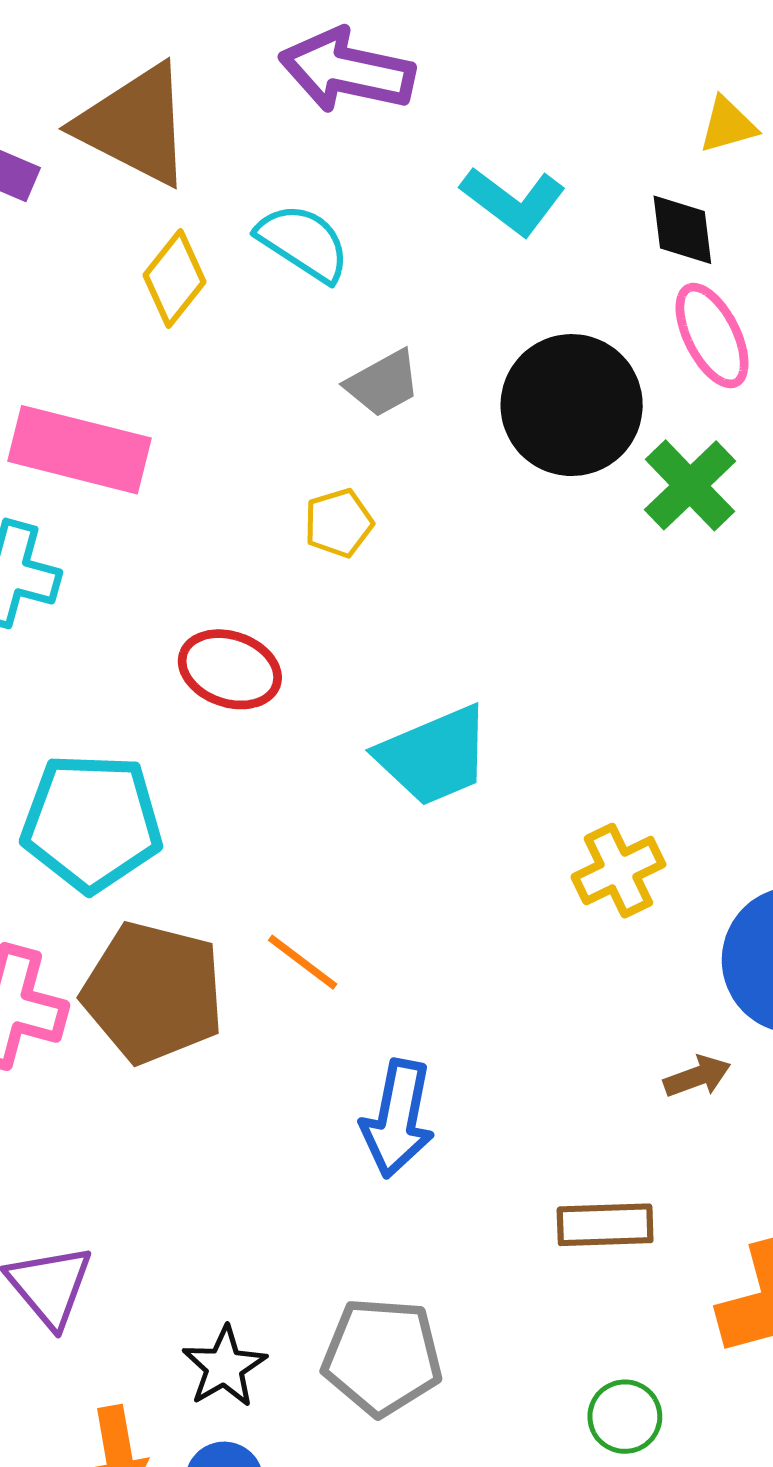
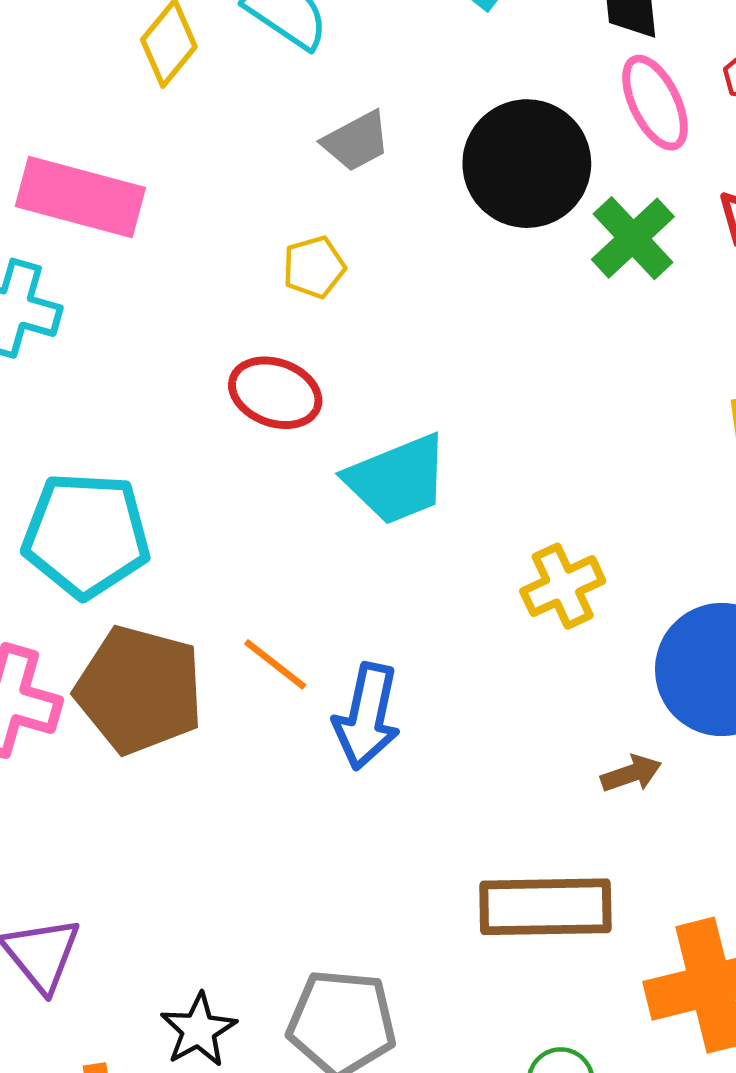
red ellipse: (230, 669) -> (275, 393), moved
blue arrow: (398, 1119) -> (367, 716), moved
brown rectangle: (605, 1225) -> (545, 907), size x1.5

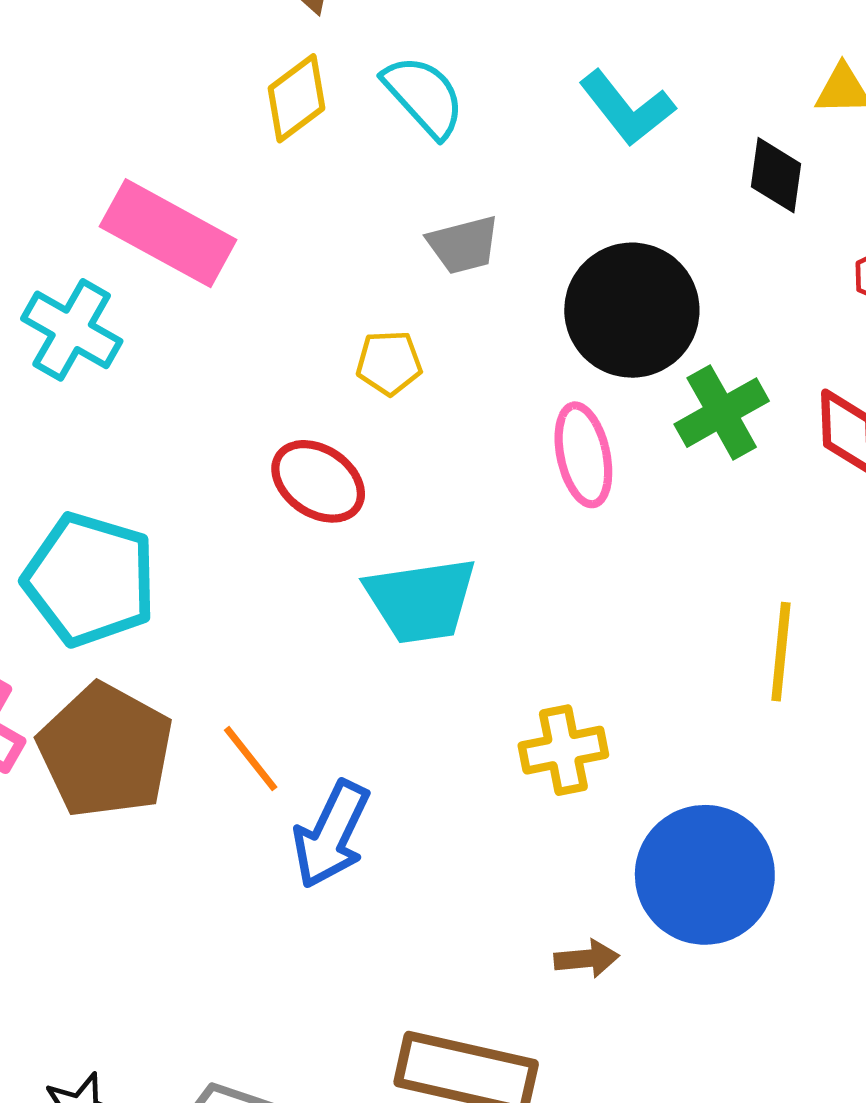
pink ellipse: (655, 103) -> (583, 455), moved

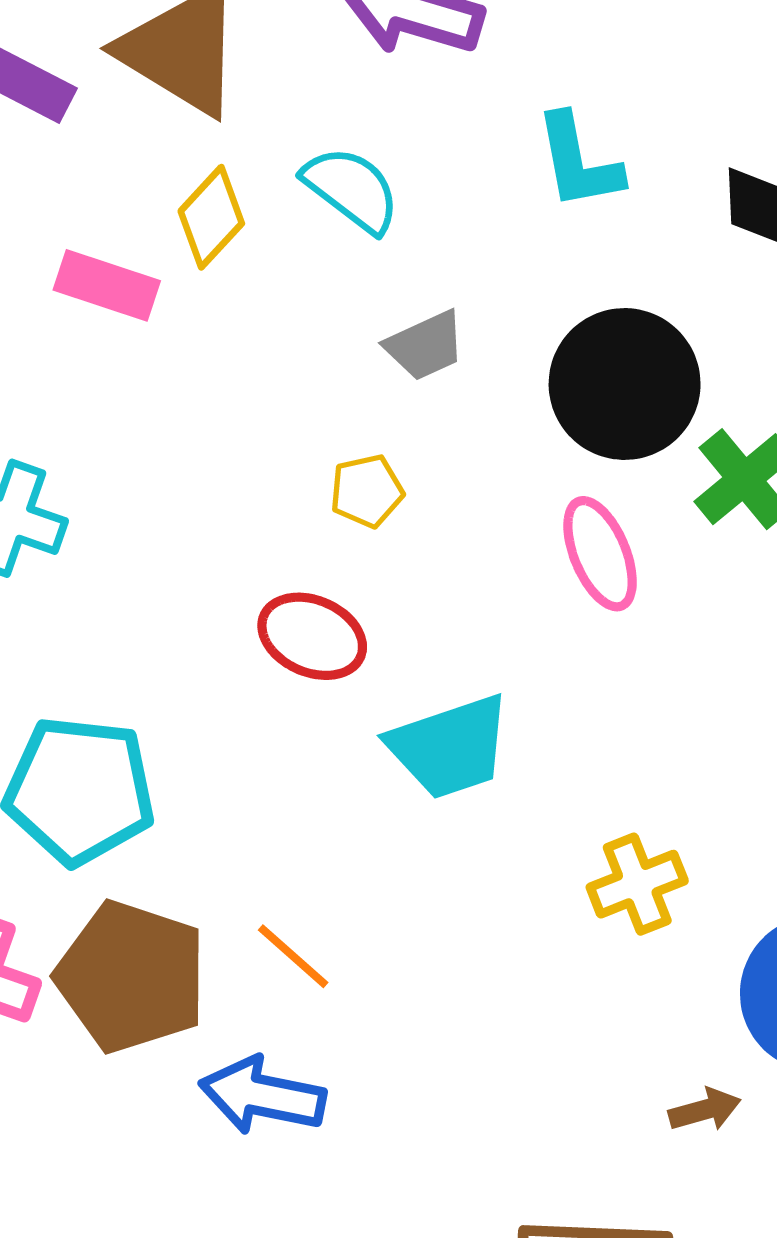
cyan L-shape: (627, 108) -> (578, 162), turned 38
pink rectangle: (168, 233) -> (107, 285), moved, size x0.7
blue arrow: (331, 834) -> (262, 1096), moved, turned 86

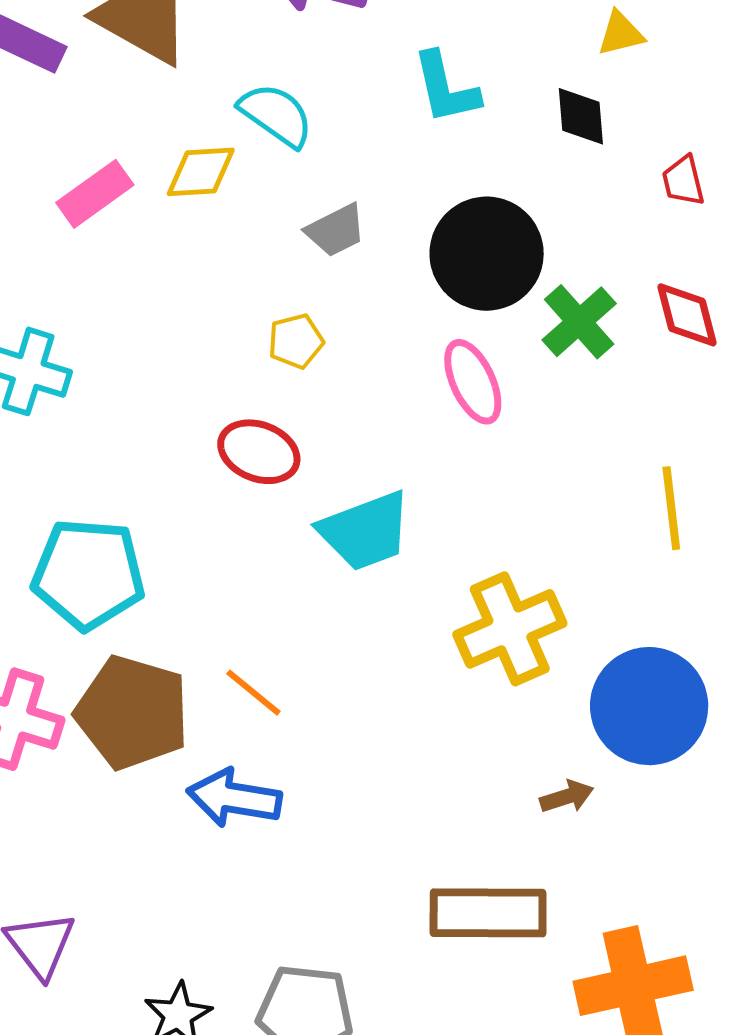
yellow diamond: (211, 217) -> (201, 172), moved, turned 46
pink rectangle: (107, 285) -> (95, 194), turned -52
yellow cross: (637, 884) -> (510, 629), size x1.5

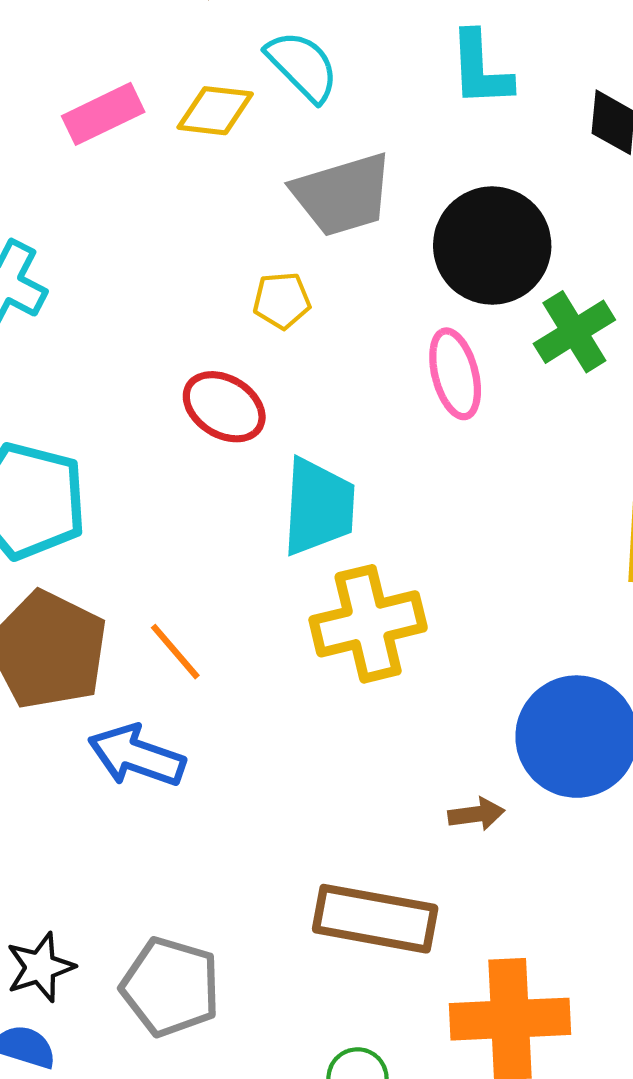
gray trapezoid: (336, 230) -> (342, 195), size x1.6
cyan trapezoid: (365, 531) -> (318, 507), turned -76
yellow cross: (510, 629) -> (368, 624), moved

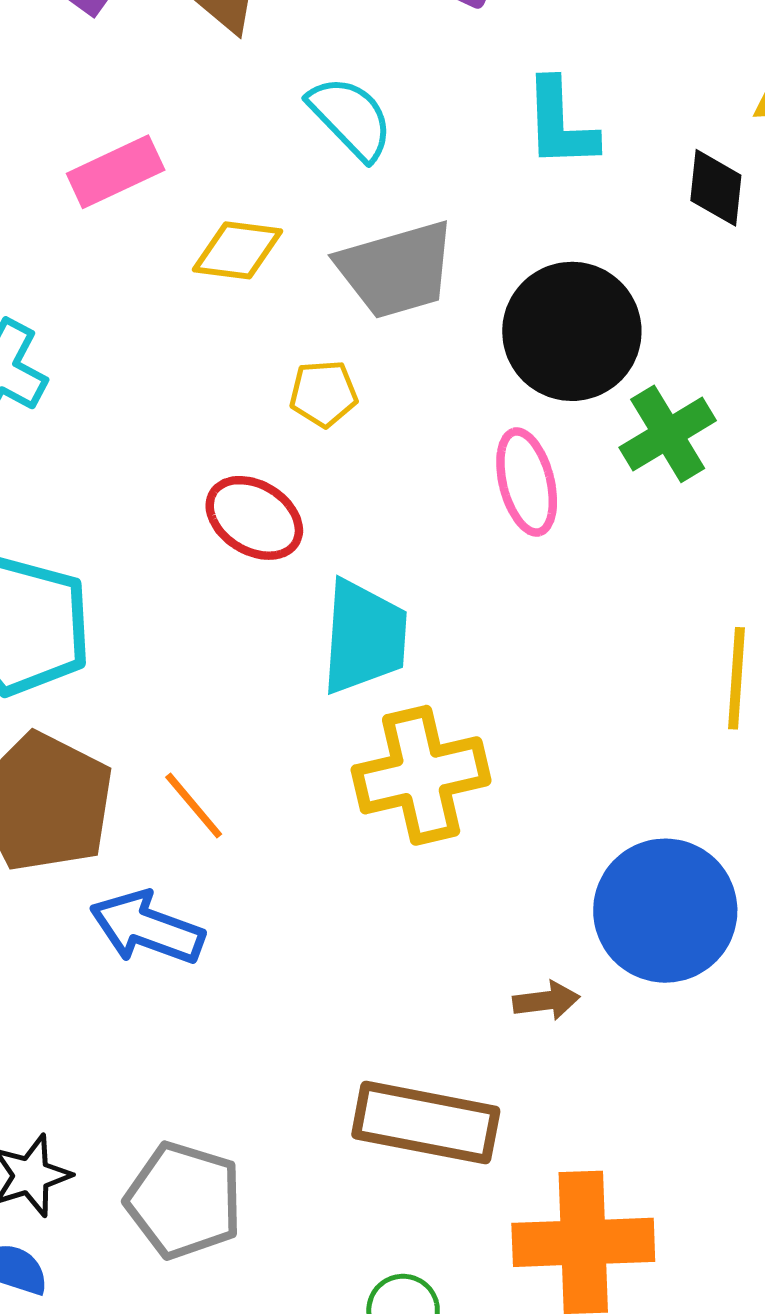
yellow diamond: (215, 111) -> (238, 250), moved

